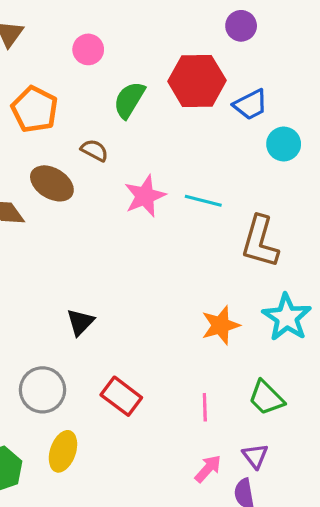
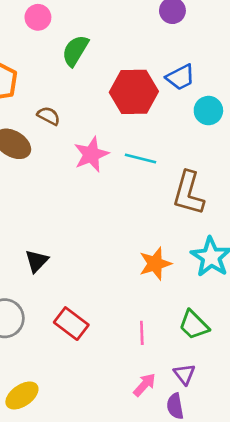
pink circle: (88, 49) -> (38, 17), moved
red hexagon: (197, 81) -> (134, 92), moved
green semicircle: (129, 100) -> (75, 51), moved
yellow ellipse: (63, 451) -> (22, 395), moved, turned 36

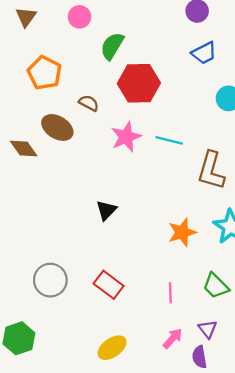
blue trapezoid: (180, 77) -> (204, 53), moved
red hexagon: (134, 92) -> (139, 83), moved
black triangle: (37, 261) -> (106, 210), moved
yellow ellipse: (22, 395) -> (112, 348), moved

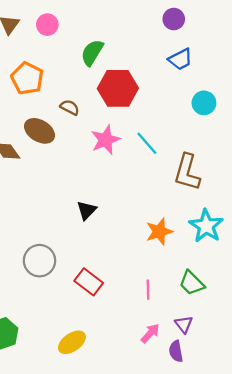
pink circle: (79, 17) -> (47, 25), moved
cyan line: (169, 140) -> (147, 143), turned 35
gray circle: (50, 280) -> (40, 261), moved
yellow ellipse: (112, 348) -> (72, 342), moved

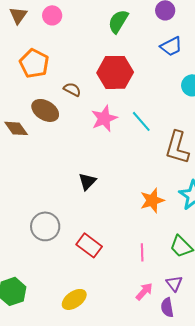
green semicircle: (92, 53) -> (118, 21), moved

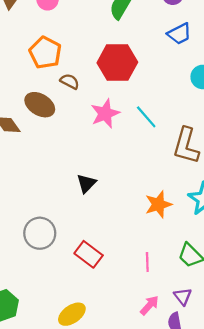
orange pentagon: (34, 63) -> (45, 53), moved

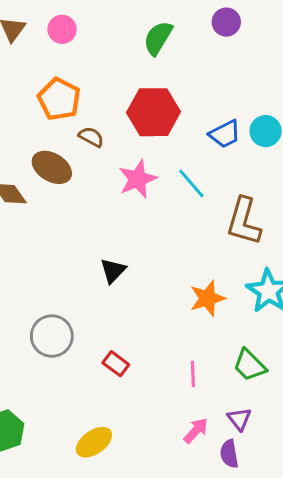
blue trapezoid: (179, 34) -> (225, 134), moved
red rectangle: (89, 254) -> (116, 364), size x0.7

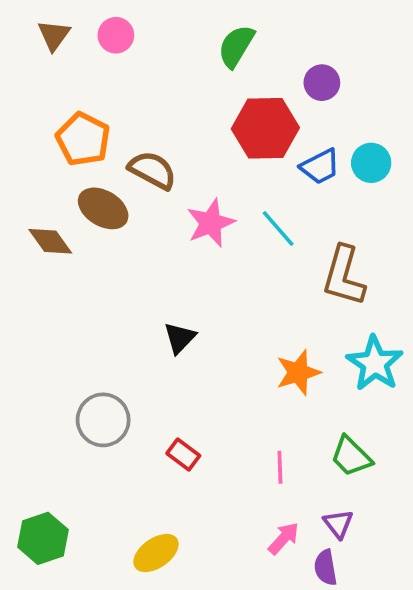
purple circle: (226, 22) -> (322, 83), moved
orange pentagon: (59, 99) -> (83, 139), moved
red hexagon: (154, 112) -> (265, 128), moved
brown semicircle: (91, 137) -> (152, 170), size x1.5

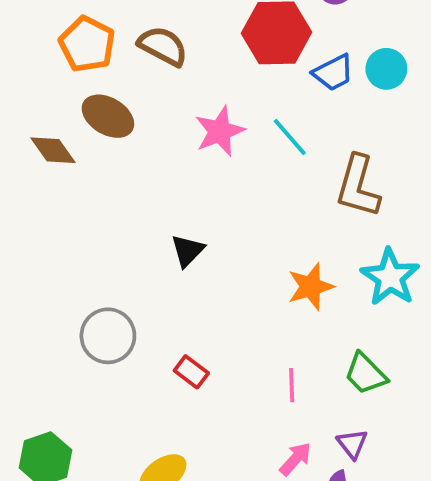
brown semicircle: (152, 170) -> (163, 46), moved

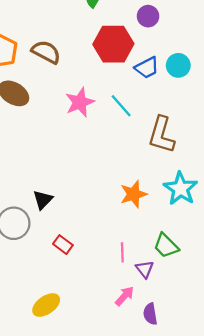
black triangle: (187, 251) -> (43, 200), moved
purple triangle: (352, 444) -> (145, 269), moved

